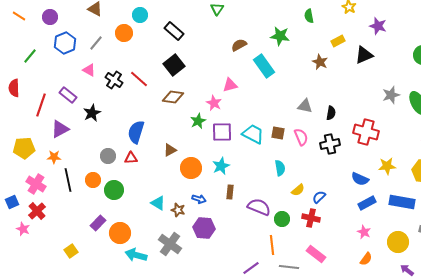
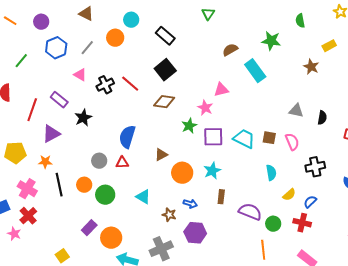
black cross: (114, 80) -> (105, 85), turned 30
black cross: (330, 144) -> (315, 167), moved
cyan triangle: (158, 203) -> (143, 197), moved
gray cross: (170, 244) -> (161, 249), turned 30

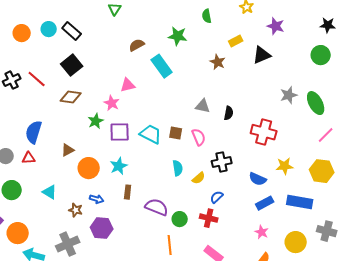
cyan circle: (131, 20) -> (49, 29), moved
yellow semicircle: (289, 195) -> (199, 178), moved

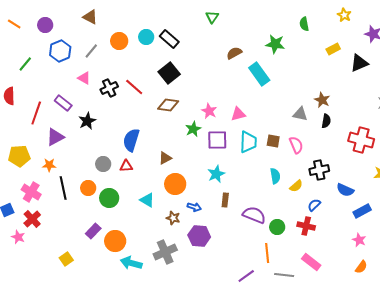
brown star: (218, 62) -> (322, 100), moved
pink triangle: (128, 85) -> (238, 114), moved
cyan trapezoid: (151, 134) -> (248, 142), turned 65
orange circle: (89, 168) -> (175, 184), moved
blue semicircle: (258, 179) -> (345, 190), moved

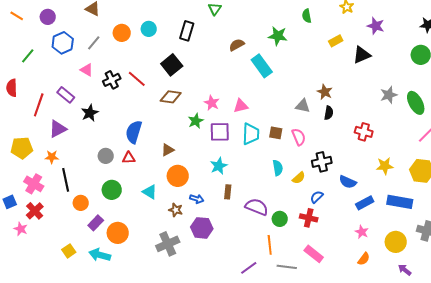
black rectangle: (169, 39) -> (187, 31), moved, turned 66
red cross: (361, 140) -> (364, 132), size x0.7
orange circle: (88, 188) -> (81, 203), moved
cyan arrow: (131, 263) -> (100, 255), moved

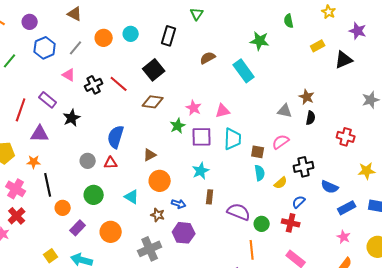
brown semicircle: (237, 45) -> (208, 58), moved
purple triangle: (58, 129) -> (40, 134), turned 30
brown square: (276, 133) -> (258, 152), moved
pink semicircle: (299, 137) -> (281, 142), turned -102
orange circle: (118, 233) -> (111, 232), moved

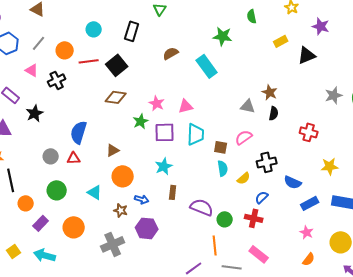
orange circle: (104, 38) -> (65, 50), moved
red line: (119, 84) -> (89, 61), moved, turned -48

